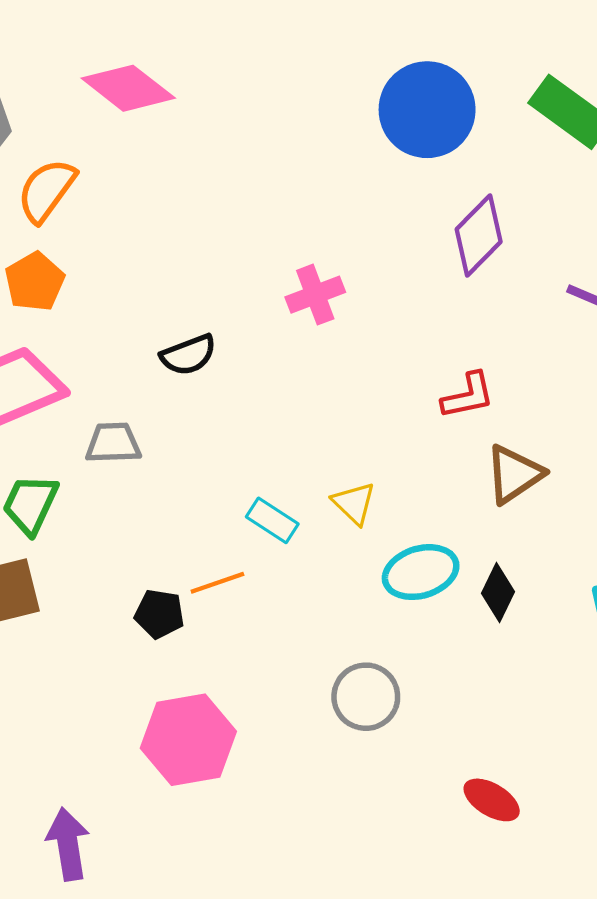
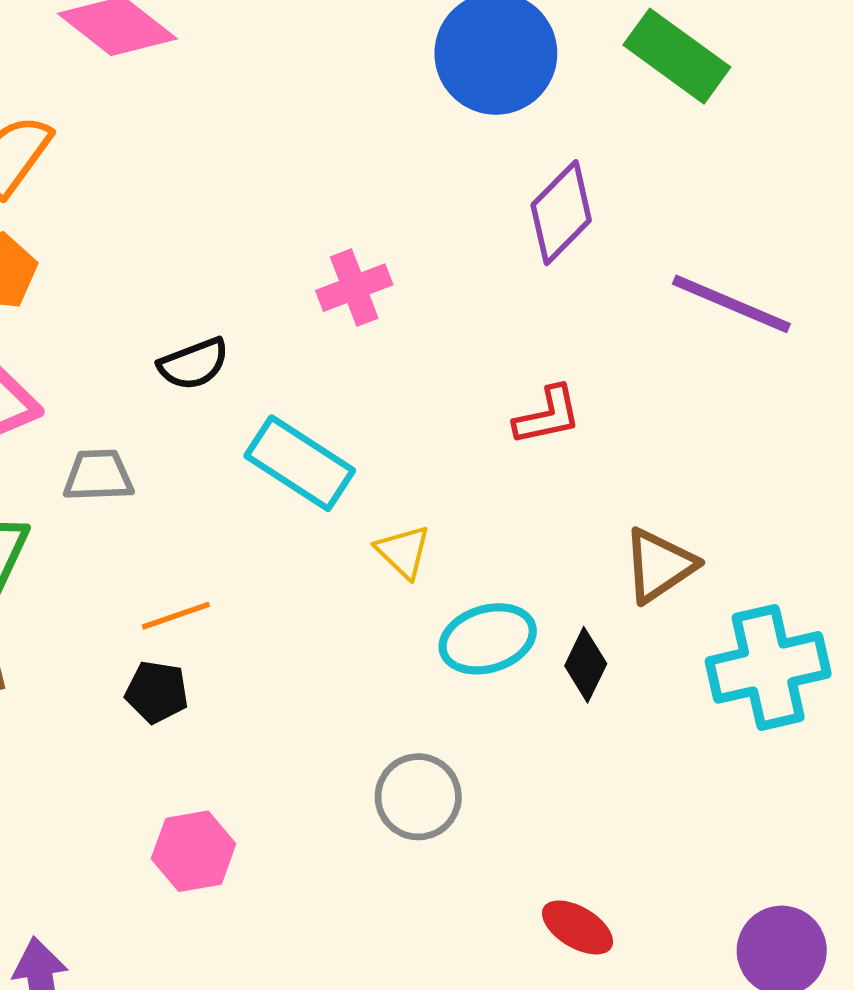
brown triangle: (514, 474) -> (659, 565), moved
cyan rectangle: (272, 520) -> (300, 463), moved, size x1.6
orange line: (217, 583) -> (176, 616), moved
pink hexagon: (188, 740) -> (194, 851), size x0.7

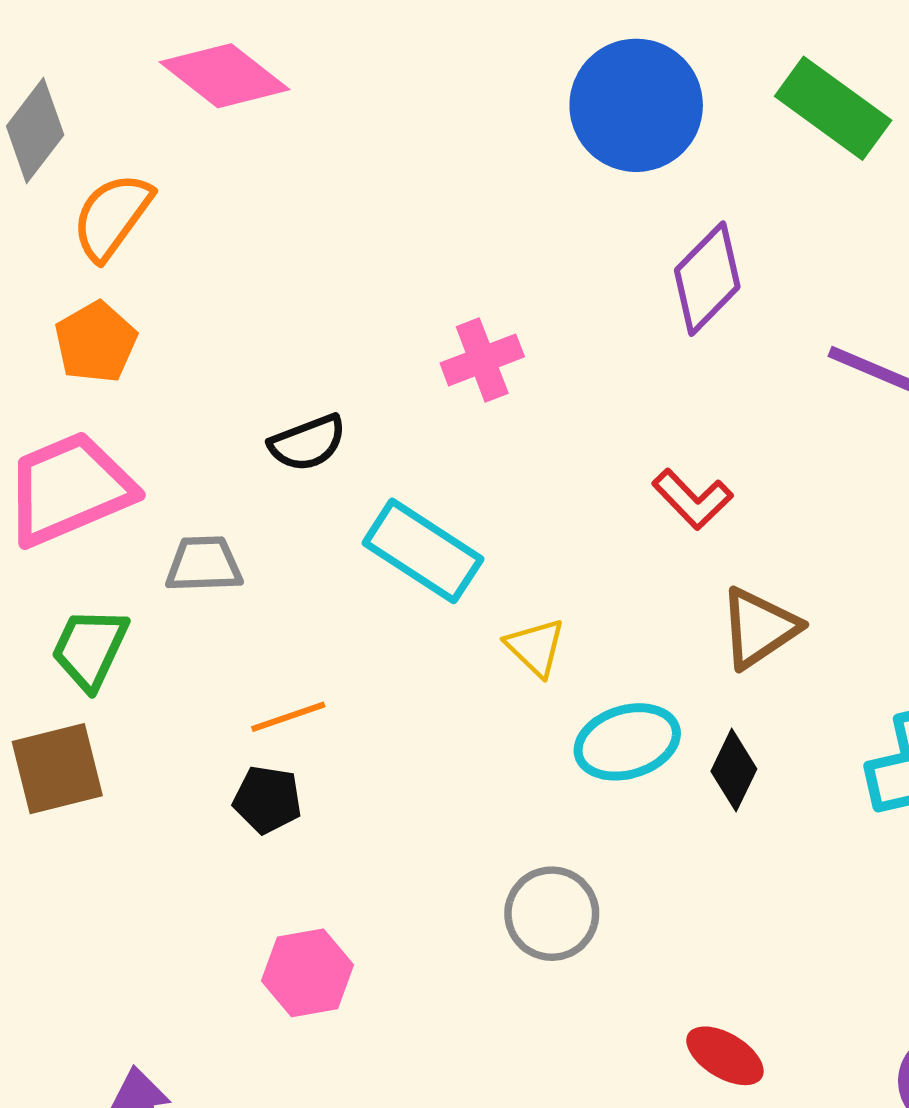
red L-shape: (548, 416) -> (692, 499), turned 58
brown triangle: (659, 565) -> (759, 628), moved

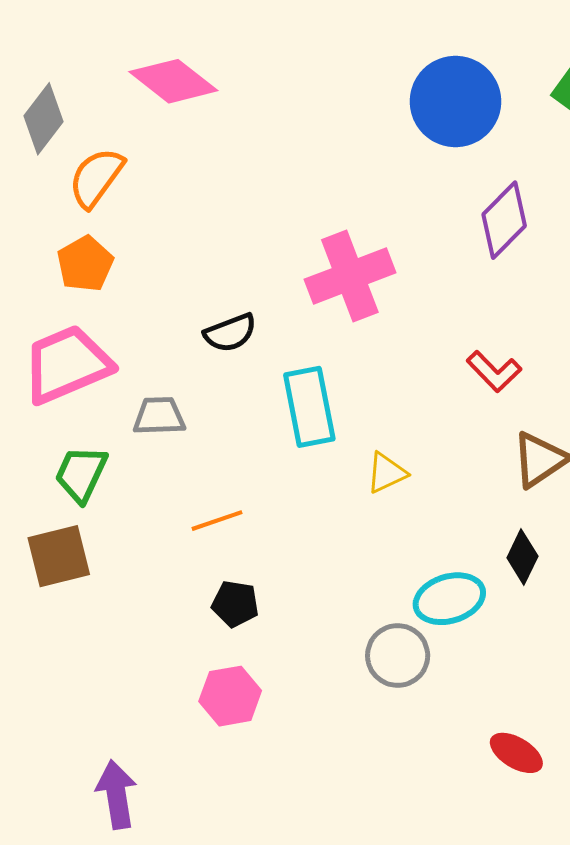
pink cross: (482, 360) -> (350, 276), size x1.6
cyan rectangle: (423, 551) -> (309, 407), turned 46
yellow triangle: (535, 647) -> (386, 473), turned 51
cyan ellipse: (627, 742) -> (449, 599), moved
black pentagon: (267, 800) -> (235, 604), moved

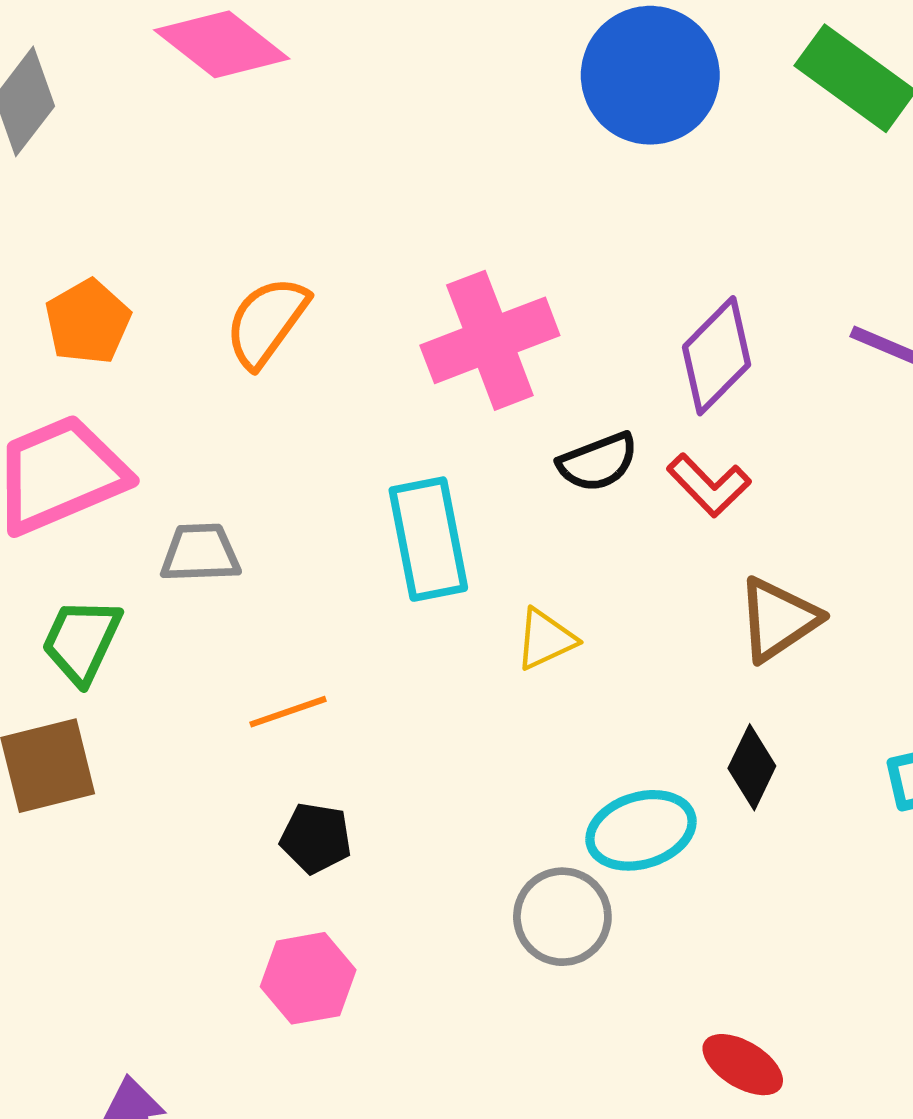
orange semicircle: (96, 178) -> (267, 322), moved
purple diamond: (504, 220) -> (717, 356), moved
black semicircle: (230, 333) -> (598, 462), moved

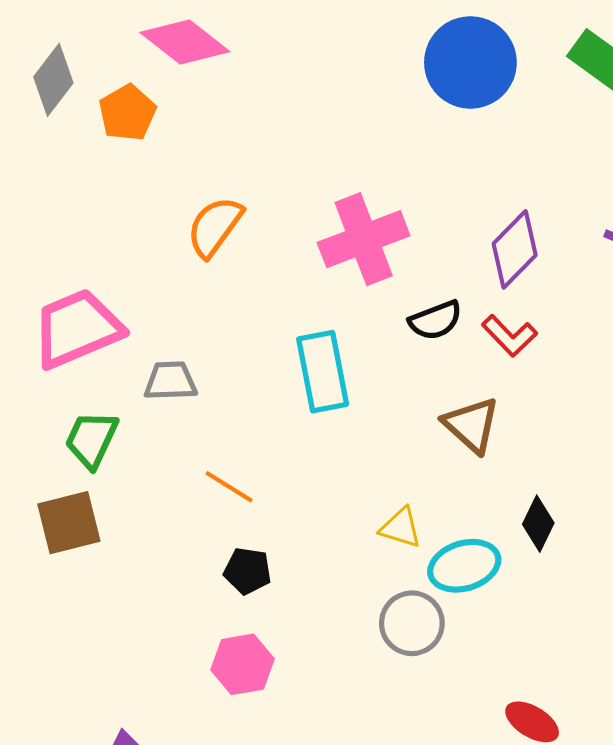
orange pentagon: (88, 322) -> (127, 113), moved
brown triangle: (778, 619) -> (471, 425), moved, turned -44
yellow triangle: (545, 639) -> (401, 528), moved, turned 42
orange line: (288, 712) -> (229, 487), turned 51

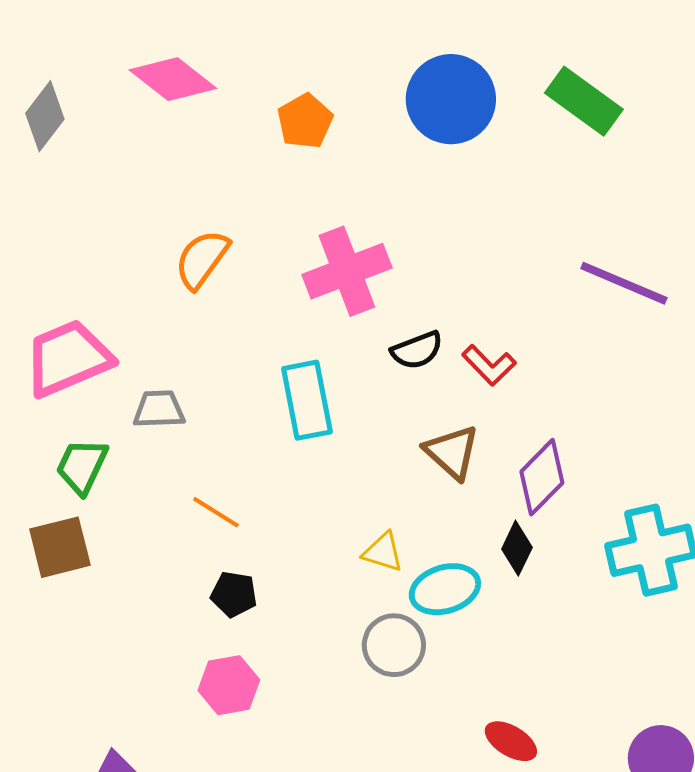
orange pentagon: (127, 113) -> (305, 121), moved
purple diamond: (515, 249) -> (542, 477), moved

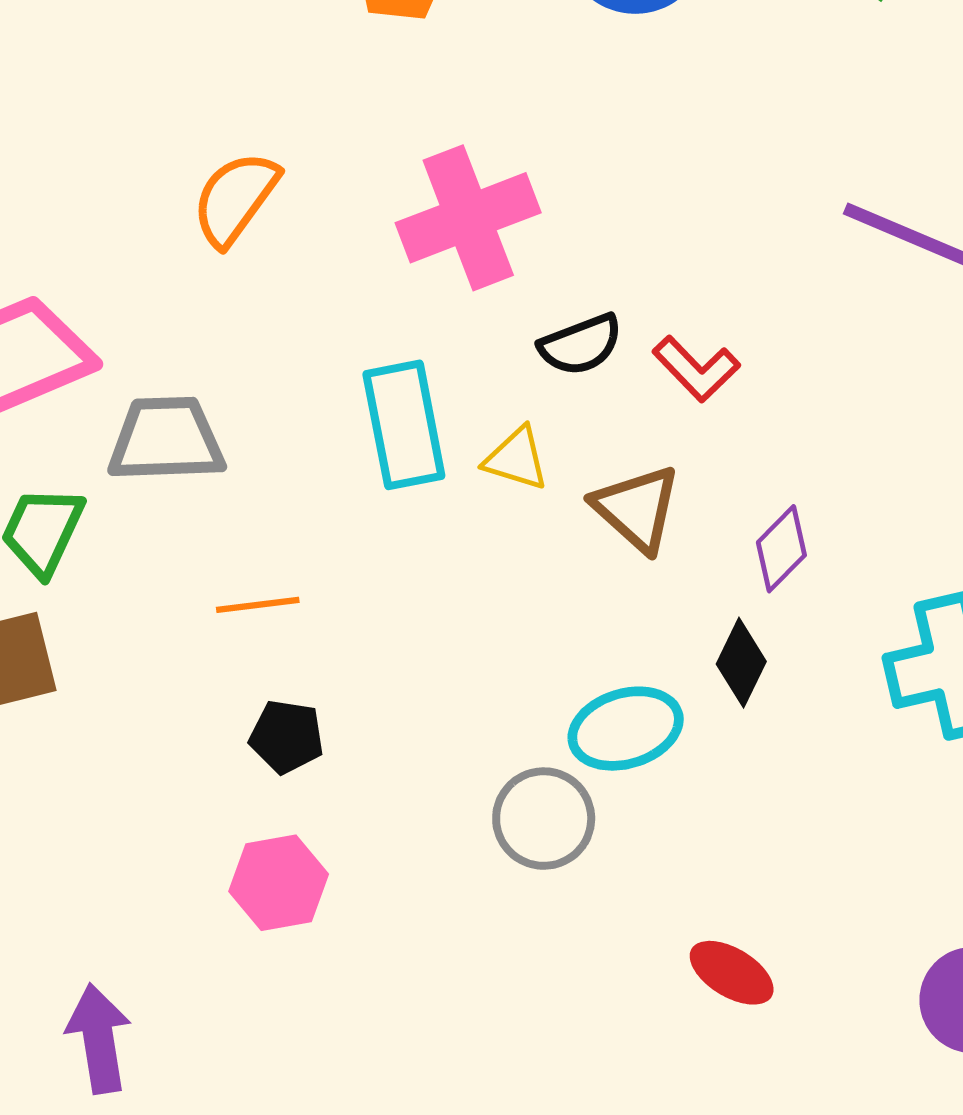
gray trapezoid: (159, 409) -> (166, 439), size x1.4
purple diamond: (542, 477) -> (781, 549), size x0.7
orange line: (216, 512) -> (258, 605), turned -39
yellow triangle: (383, 552) -> (516, 459), moved

